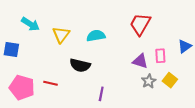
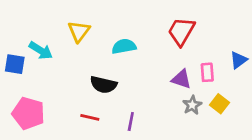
cyan arrow: (30, 24) -> (41, 50), moved
yellow triangle: (61, 35) -> (79, 31), moved
red line: (50, 83) -> (90, 117), moved

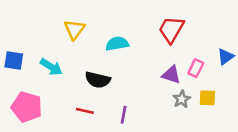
cyan arrow: (41, 50) -> (51, 67), moved
pink rectangle: (207, 72) -> (196, 68), turned 30
yellow square: (220, 104) -> (207, 98), turned -36

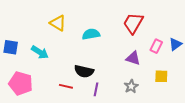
yellow triangle: (74, 29) -> (58, 23), turned -36
pink rectangle: (196, 68) -> (156, 46), moved
black semicircle: (98, 80) -> (84, 71), moved
gray star: (182, 99) -> (131, 86), moved

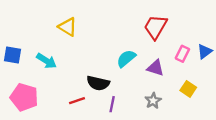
cyan semicircle: (91, 34) -> (126, 58), moved, turned -30
yellow square: (161, 76) -> (188, 89), turned 32
red line: (66, 86) -> (77, 101), turned -32

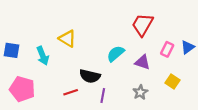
yellow triangle: (68, 27) -> (67, 39), moved
cyan arrow: (46, 61) -> (43, 56), turned 36

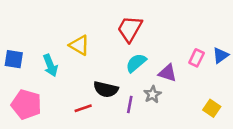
red trapezoid: (142, 25) -> (130, 29), moved
yellow square: (173, 82) -> (212, 108), moved
gray star: (140, 92) -> (152, 94), moved
purple line: (103, 95) -> (130, 104), moved

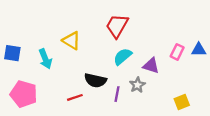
blue triangle: (221, 55) -> (199, 50), turned 35
yellow square: (212, 108) -> (182, 102), moved, turned 35

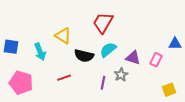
pink rectangle: (177, 52) -> (156, 60), moved
black semicircle: (95, 80) -> (84, 56), moved
red line: (75, 97) -> (64, 78), moved
yellow square: (182, 102) -> (169, 90), moved

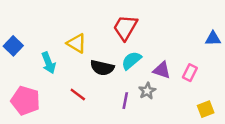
blue triangle: (175, 44) -> (213, 39), moved
blue square: (11, 47) -> (13, 46), moved, turned 35
red line: (64, 78) -> (78, 95), turned 56

